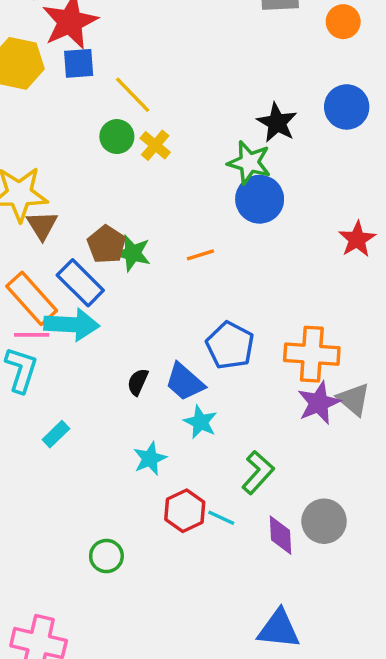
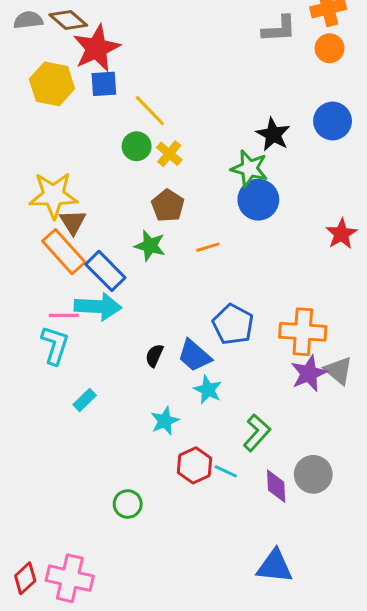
brown pentagon: (106, 244) -> (168, 206), moved
orange rectangle: (32, 298) -> (64, 252), moved

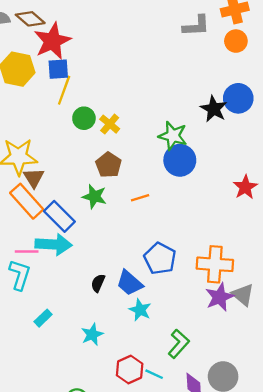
yellow line: (150, 111) -> (64, 90), moved, turned 64
black star: (273, 134) -> (214, 109), moved
cyan star: (165, 421) -> (92, 334), moved

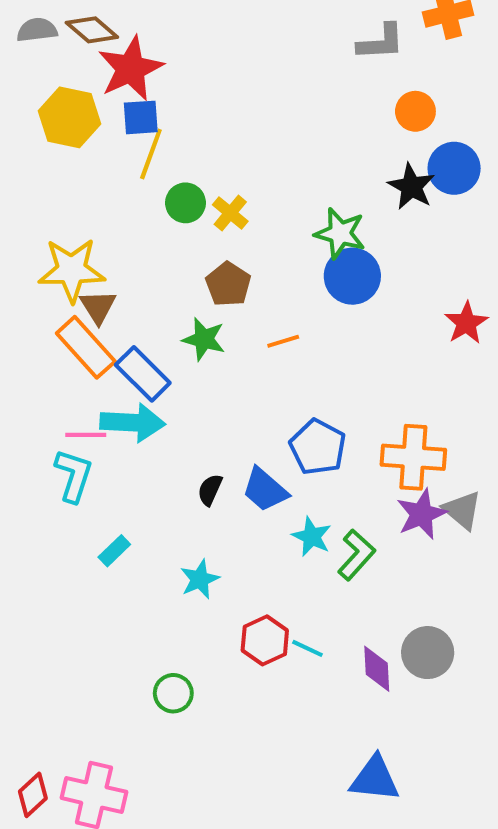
orange circle: (236, 41) -> (415, 111), moved
cyan star: (140, 310) -> (312, 537), moved
green L-shape: (179, 344) -> (356, 555), moved

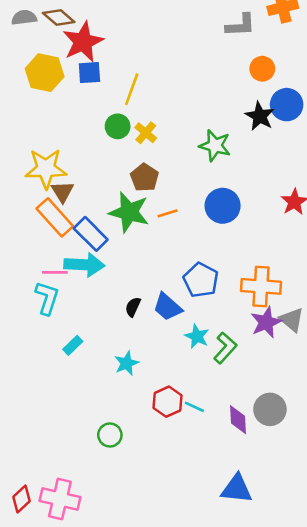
yellow line: (151, 154) -> (132, 89), moved
blue circle: (352, 276) -> (223, 206), moved
green star: (204, 339) -> (129, 212), size x1.5
orange line: (283, 341) -> (168, 213), moved

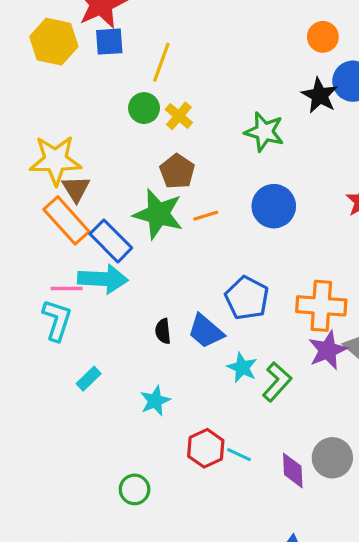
black semicircle: (133, 307) -> (163, 331), turned -30

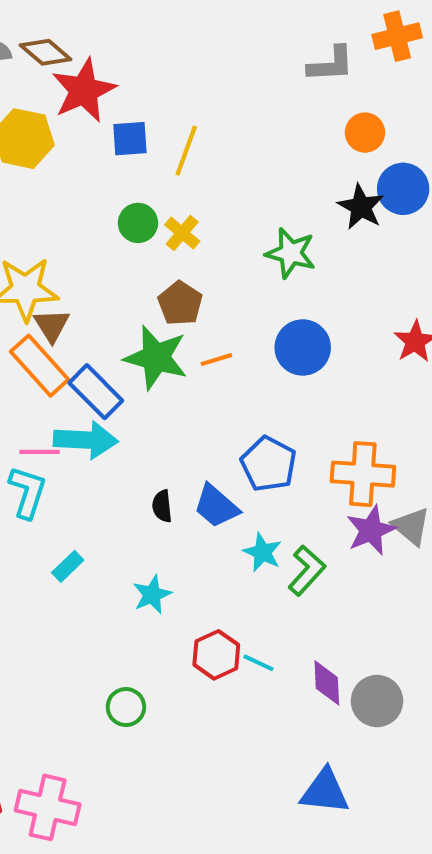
blue square: (109, 42) -> (130, 139), moved
yellow line: (161, 62) -> (186, 151), moved
gray circle: (332, 458) -> (377, 701), moved

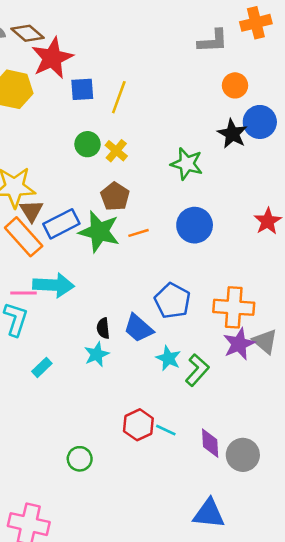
blue rectangle: (96, 392) -> (61, 224), moved, turned -72
cyan star: (152, 595) -> (97, 354), moved

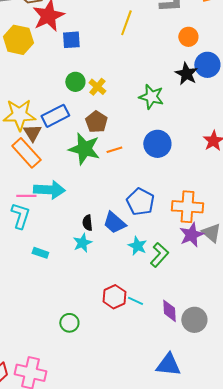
yellow line: (119, 97) -> (126, 23), moved
blue rectangle: (61, 224) -> (55, 116), moved
cyan rectangle: (42, 367) -> (40, 253), turned 63

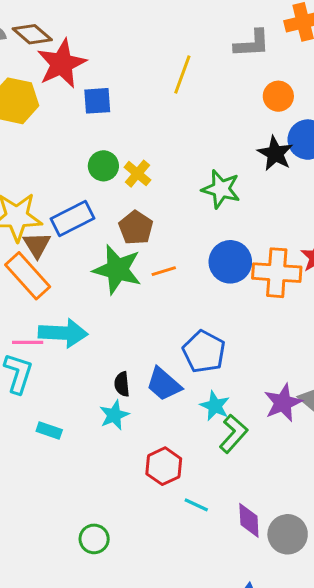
orange cross: (187, 207) -> (277, 273), moved
cyan star: (137, 246) -> (215, 406), moved
red hexagon: (114, 297) -> (164, 466), moved

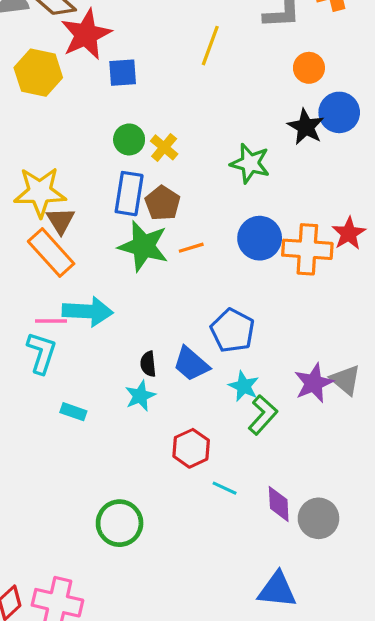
blue rectangle: (72, 218) -> (129, 194), moved, turned -54
green circle: (94, 539) -> (120, 523), size x1.5

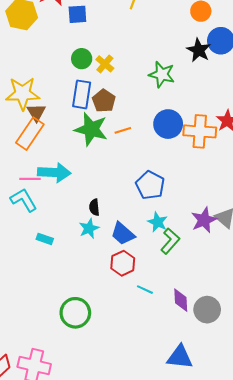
orange rectangle: (51, 252) -> (30, 134), turned 76
cyan L-shape: (42, 353) -> (24, 200), turned -48
blue trapezoid: (191, 364) -> (123, 234), moved

